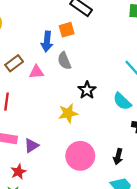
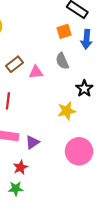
blue arrow: (47, 41) -> (86, 39), moved

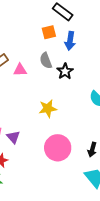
black star: (84, 89) -> (65, 71), moved
purple triangle: (32, 142) -> (13, 137), turned -40

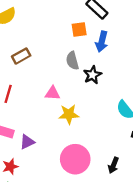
pink triangle: (20, 70) -> (53, 93), moved
purple triangle: (13, 137) -> (27, 142), turned 40

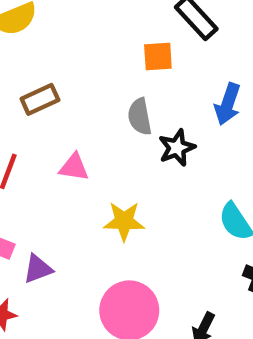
blue arrow: (102, 42) -> (228, 104), moved
pink triangle: (53, 93) -> (74, 167), moved

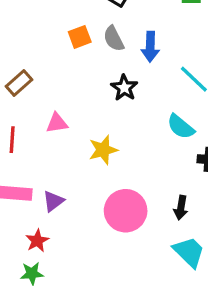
orange square: (158, 57) -> (80, 37), moved
gray semicircle: (140, 117) -> (114, 39), moved

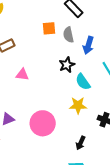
cyan semicircle: (181, 127) -> (83, 82), moved
yellow star: (103, 150) -> (78, 105), moved
pink circle: (126, 211) -> (43, 123), moved

